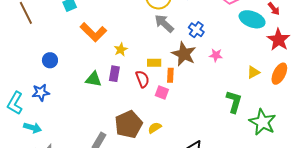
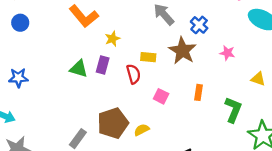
pink star: (216, 55) -> (227, 53), moved
blue circle: (50, 60) -> (20, 23), moved
yellow triangle: (253, 72) -> (258, 79), turned 40
orange rectangle: (170, 75) -> (199, 92), moved
pink square: (162, 93) -> (161, 96), moved

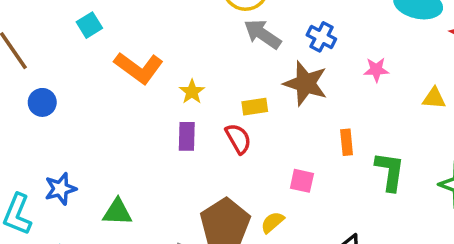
green triangle: (79, 69) -> (117, 212), moved
pink square: (161, 96) -> (302, 181), moved
green L-shape: (233, 110) -> (390, 171), moved

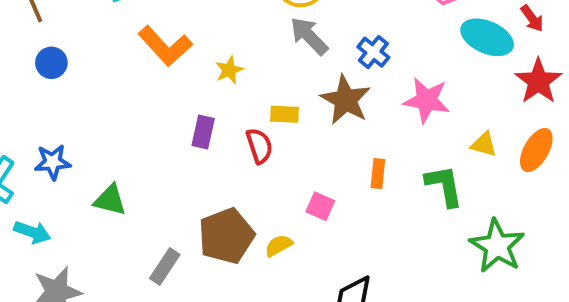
pink star: (376, 70) -> (427, 100), size x1.6
yellow star: (192, 92) -> (229, 70), moved
green L-shape: (390, 171) -> (444, 186), moved, turned -30

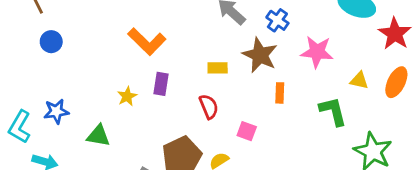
orange L-shape: (165, 46) -> (147, 41), moved
yellow star: (229, 70) -> (127, 96), moved
red semicircle: (259, 146) -> (209, 107), moved
orange rectangle: (378, 174) -> (280, 93), moved

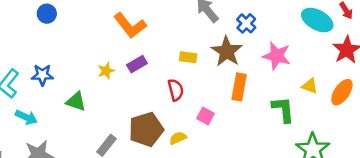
purple rectangle: (161, 84) -> (137, 64), turned 42
orange rectangle: (280, 93) -> (239, 87), size x1.5

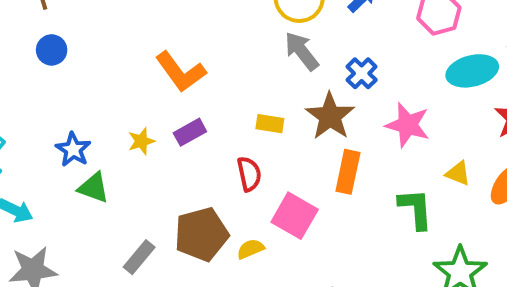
cyan ellipse: (317, 20) -> (472, 71), turned -44
blue star: (42, 75) -> (73, 149), moved, turned 30
pink square: (206, 116) -> (295, 216), size x1.6

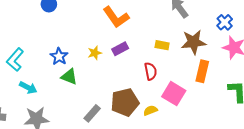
blue cross: (362, 73) -> (225, 22), moved
brown star: (330, 116) -> (194, 42), turned 30

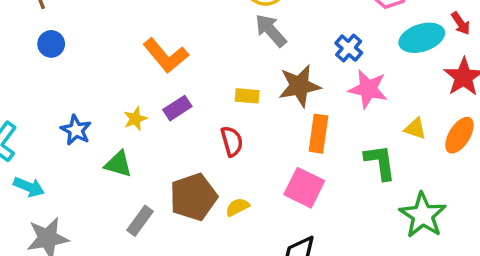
green triangle: (69, 77) -> (118, 164), moved
pink square: (174, 94) -> (304, 188), moved

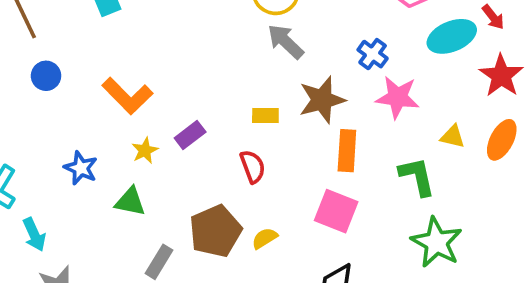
orange L-shape: (166, 56) -> (127, 96), moved
cyan arrow: (29, 187) -> (34, 235), turned 48
green star: (423, 215) -> (437, 242), moved

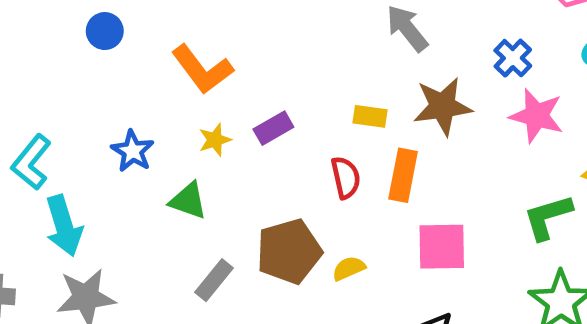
orange rectangle: (347, 151) -> (403, 175), moved
green L-shape: (417, 176) -> (548, 217), turned -102
pink square: (336, 211) -> (442, 247), turned -30
cyan arrow: (34, 235) -> (64, 226), size x1.4

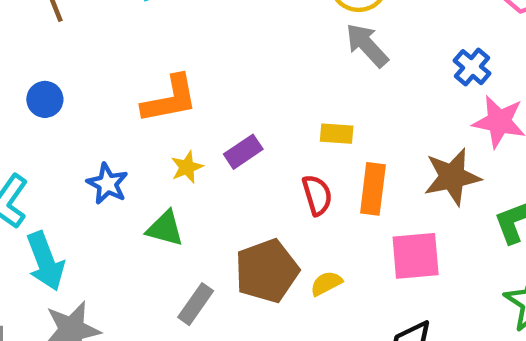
blue circle: (105, 31) -> (45, 99), moved
orange L-shape: (202, 69) -> (170, 99), turned -60
brown star: (443, 106) -> (452, 177), moved

